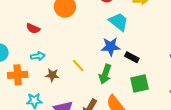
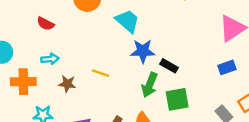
cyan trapezoid: (119, 22) -> (127, 21), moved
yellow line: (78, 65) -> (101, 73), turned -32
green arrow: (105, 74) -> (150, 85), moved

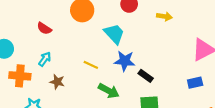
cyan arrow: (50, 59) -> (45, 59), turned -56
yellow line: (101, 73) -> (91, 65), moved
green arrow: (150, 85) -> (109, 91), moved, turned -90

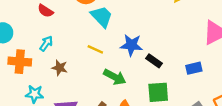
cyan trapezoid: (114, 34) -> (102, 17), moved
blue rectangle: (195, 83) -> (194, 68), moved

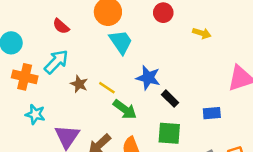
cyan arrow: (46, 43) -> (56, 62), size x1.5
yellow line: (95, 49) -> (107, 88), moved
brown star: (60, 68) -> (79, 84), moved

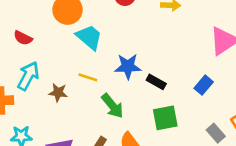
yellow line: (107, 88) -> (88, 77), moved
green arrow: (125, 109) -> (112, 106), turned 30
blue rectangle: (212, 113) -> (204, 85), turned -30

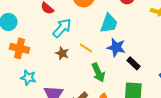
cyan trapezoid: (89, 37) -> (109, 23), moved, turned 55
cyan arrow: (28, 76) -> (62, 28), moved

